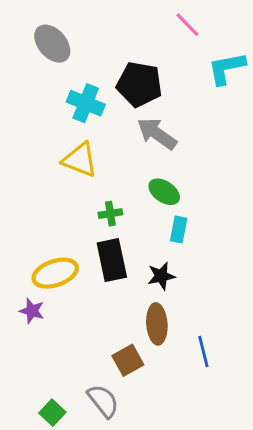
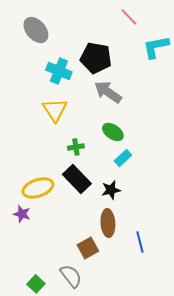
yellow triangle: (80, 160) -> (55, 110), turned 36
cyan rectangle: (179, 230) -> (123, 158), turned 36
black rectangle: (112, 260) -> (77, 179), turned -32

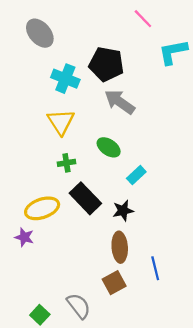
green ellipse: (113, 132) -> (109, 147), moved
green cross: (76, 147) -> (66, 163), moved
brown square: (88, 248) -> (114, 283), moved

